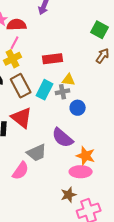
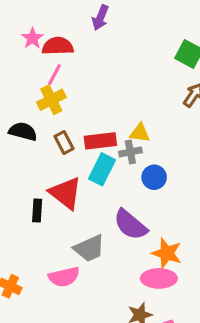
red rectangle: (53, 59) -> (100, 141), moved
brown rectangle: (21, 86) -> (64, 142), size x0.6
cyan rectangle: (45, 90) -> (102, 169), moved
pink semicircle: (21, 171) -> (64, 277), turned 42

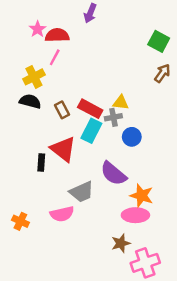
yellow cross: (51, 100) -> (34, 77), moved
red rectangle: (100, 141) -> (90, 109), turned 35

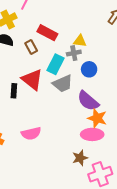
red rectangle: (90, 109) -> (47, 33), moved
purple semicircle: (113, 174) -> (88, 101), moved
gray trapezoid: (82, 192) -> (63, 84), moved

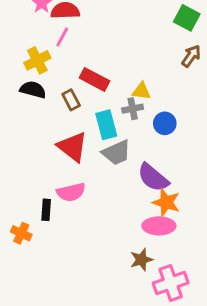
cyan rectangle: (56, 64) -> (106, 125), turned -42
blue circle: (89, 69) -> (165, 123), moved
black rectangle: (14, 91) -> (46, 210), moved
pink semicircle: (31, 133) -> (71, 192), moved

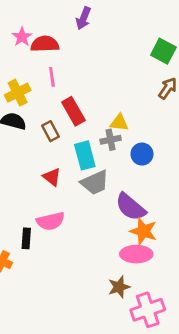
pink line: (62, 37) -> (52, 77), moved, turned -36
red rectangle: (94, 79) -> (73, 111), turned 32
red triangle: (73, 147) -> (52, 177), size x0.6

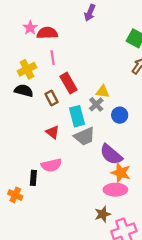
purple arrow: (83, 18) -> (90, 13), moved
gray cross: (111, 140) -> (96, 104), turned -32

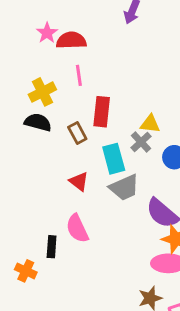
red rectangle: (69, 83) -> (102, 112), turned 36
pink semicircle: (51, 165) -> (77, 228), turned 78

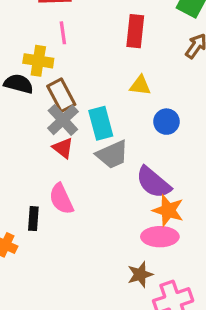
yellow cross: (42, 92) -> (38, 61), moved, turned 36
red rectangle: (102, 112) -> (135, 31), moved
brown rectangle: (77, 133) -> (61, 95), size x1.4
gray cross: (141, 142) -> (63, 120), moved, size x1.4

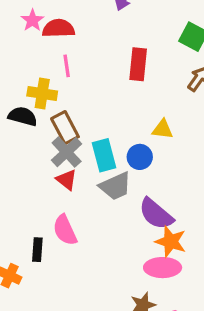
yellow triangle: (140, 85) -> (163, 129), moved
blue circle: (166, 122) -> (140, 157), moved

